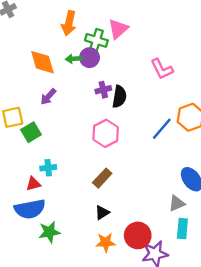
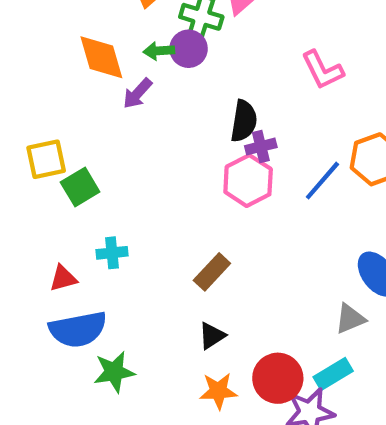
purple cross: (103, 90) -> (261, 147), moved
purple arrow: (48, 97) -> (138, 93), moved
pink hexagon: (106, 133) -> (248, 181), moved
red triangle: (33, 184) -> (63, 278), moved
cyan rectangle: (182, 229) -> (333, 374), moved, turned 54

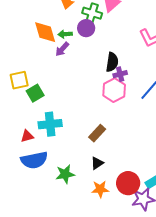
green arrow: (159, 51) -> (65, 34), moved
cyan cross: (112, 253) -> (50, 124), size x1.6
green star: (114, 372) -> (65, 174), moved

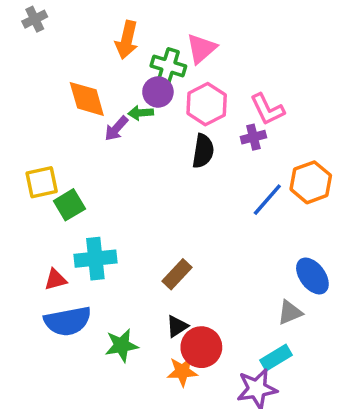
green arrow: (65, 34) -> (141, 113), moved
purple cross: (120, 74) -> (253, 137), moved
pink hexagon: (114, 90) -> (207, 104), moved
red circle: (128, 183) -> (201, 347), moved

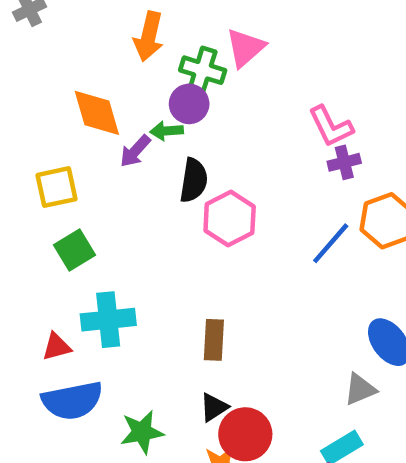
pink hexagon: (207, 104) -> (230, 219), moved
purple cross: (253, 137) -> (344, 162), moved
black semicircle: (203, 151) -> (194, 180), moved
yellow square: (42, 182) -> (57, 187), moved
brown rectangle: (177, 274) -> (214, 340), turned -40

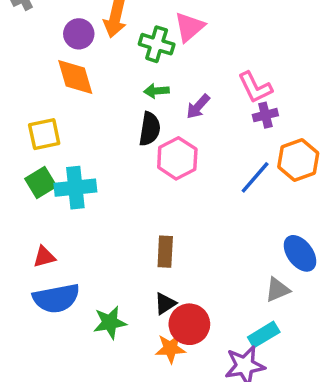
purple circle: (189, 104) -> (79, 34), moved
green arrow: (167, 131) -> (157, 91), moved
purple arrow: (135, 151) -> (198, 106), moved
green square: (74, 250) -> (41, 182), moved
cyan cross: (108, 320) -> (75, 188), moved

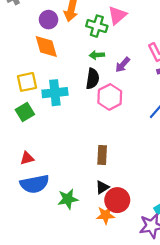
cyan cross: (75, 188) -> (55, 93), moved

